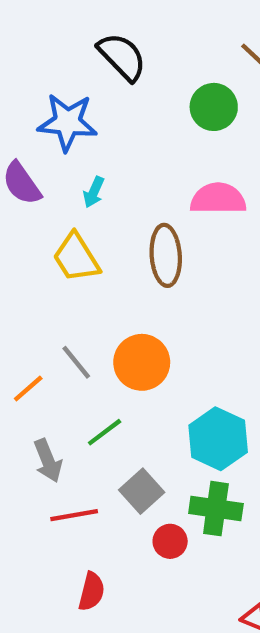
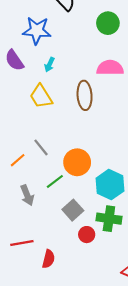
orange circle: (142, 362) -> (77, 162), moved
red line: (74, 515) -> (22, 243), moved

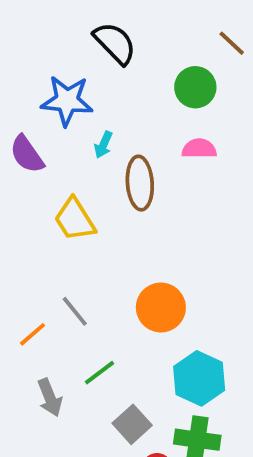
cyan arrow: (49, 65) -> (103, 145), moved
pink semicircle: (110, 68) -> (199, 149), moved, size x0.7
brown ellipse: (85, 95) -> (140, 183), moved
orange circle: (77, 162) -> (161, 308), moved

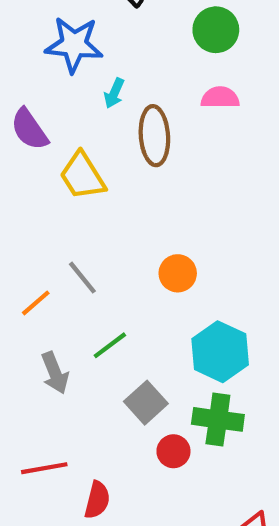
purple semicircle: (27, 154) -> (29, 129), moved
orange circle: (161, 308) -> (178, 273), size x0.7

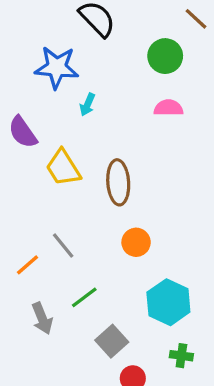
brown ellipse: (154, 136) -> (118, 182), moved
green cross: (218, 419) -> (181, 356), moved, size x0.6

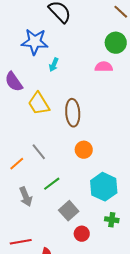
green circle: (165, 56) -> (116, 43), moved

